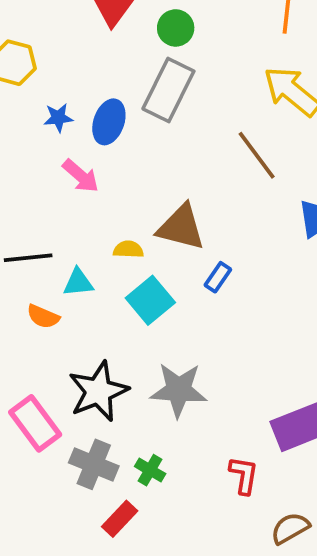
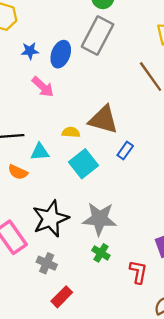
gray cross: (94, 464) -> (47, 263), size x0.7
green cross: (150, 470) -> (101, 253), moved

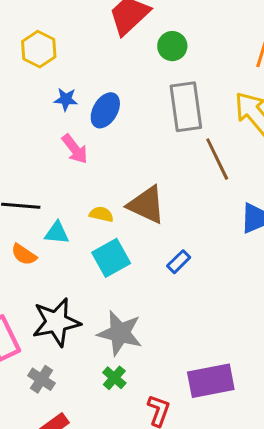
gray rectangle: (98, 35) -> (186, 107), moved, turned -45
blue rectangle: (125, 151) -> (179, 262), moved

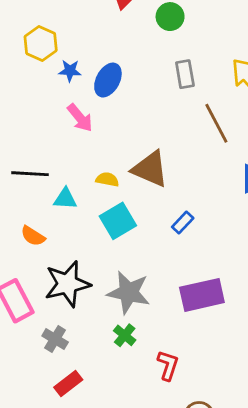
yellow hexagon: (39, 49) -> (41, 44), moved
gray rectangle: (186, 107) -> (185, 74), size x0.6
orange semicircle: (24, 255) -> (33, 236), moved
purple rectangle: (211, 381) -> (202, 295), moved

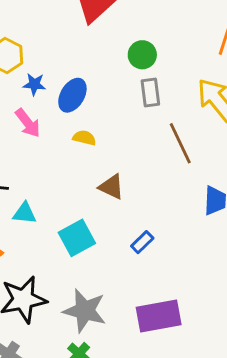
green circle: (170, 17) -> (142, 55), moved
pink arrow: (80, 118) -> (28, 123), moved
brown triangle: (150, 169) -> (111, 187), size x0.7
yellow semicircle: (107, 179) -> (84, 138), moved

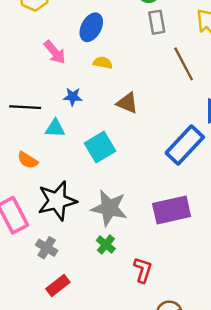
blue star: (34, 84) -> (73, 97), moved
blue rectangle: (142, 242) -> (185, 145), moved, size x2.0

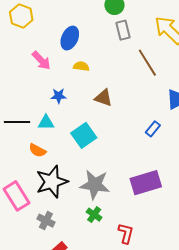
black line: (25, 107) -> (17, 122), moved
blue rectangle: (185, 145) -> (153, 129), size x0.5
orange semicircle: (28, 160) -> (37, 150), moved

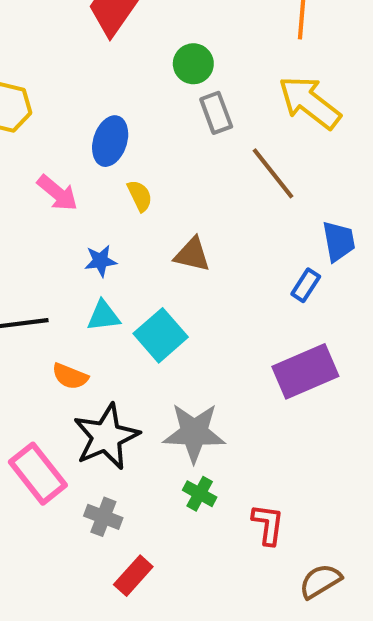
yellow semicircle: (81, 66) -> (140, 196), turned 63
cyan triangle: (46, 123) -> (103, 316), moved
blue rectangle: (153, 129) -> (306, 285), moved
purple rectangle: (146, 183) -> (305, 371), moved

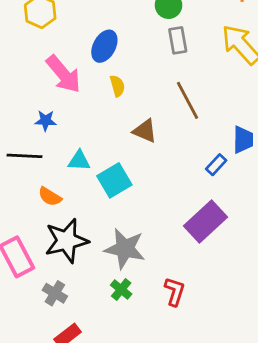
brown line: (273, 173) -> (188, 100), moved
pink arrow: (57, 193) -> (63, 74), size x1.4
blue star: (101, 261) -> (46, 121), moved
purple rectangle: (305, 371) -> (206, 221), turned -30
red L-shape: (268, 524) -> (175, 292), moved

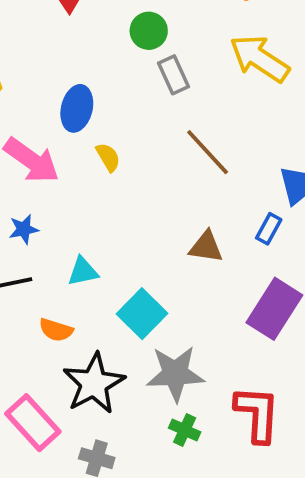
brown triangle: (145, 131) -> (206, 247), moved
cyan square: (114, 180) -> (142, 314), moved
red L-shape: (175, 292) -> (257, 414), size x1.5

